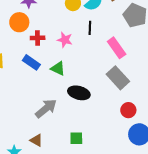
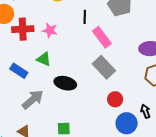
black line: (90, 28) -> (85, 17), moved
red cross: (38, 38) -> (23, 29), size x1.5
blue rectangle: (31, 62) -> (19, 71), moved

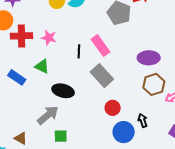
black line: (85, 17) -> (79, 51), moved
gray arrow: (33, 99) -> (48, 115), moved

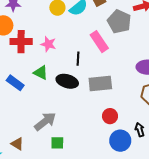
pink rectangle: (101, 46) -> (99, 42), moved
gray rectangle: (102, 76) -> (100, 84), turned -55
black ellipse: (63, 91) -> (67, 81), moved

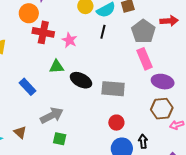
pink rectangle: (99, 42) -> (145, 59), moved
black line: (78, 59) -> (103, 32), moved
green triangle: (41, 73) -> (57, 67), turned -42
blue rectangle: (15, 83) -> (28, 87), moved

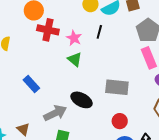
black line: (103, 32) -> (99, 32), moved
green triangle: (57, 67) -> (75, 59), moved, turned 42
black ellipse: (81, 80) -> (82, 100), moved

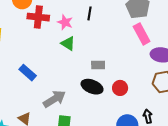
gray rectangle: (117, 87) -> (98, 65), moved, size x0.6
black ellipse: (82, 100) -> (92, 87), moved
red circle: (120, 121) -> (120, 88), moved

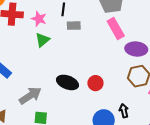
green triangle: (68, 43) -> (42, 40), turned 49
gray rectangle: (98, 65) -> (74, 26), moved

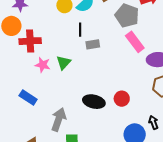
pink star: (39, 19) -> (43, 65), moved
gray arrow: (30, 96) -> (59, 119), turned -30

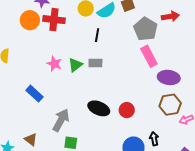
red cross: (30, 41) -> (54, 20), moved
gray rectangle: (93, 44) -> (95, 63), moved

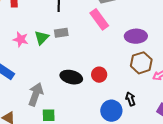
pink rectangle: (149, 56) -> (99, 19), moved

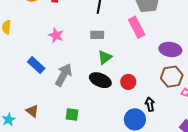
green triangle: (42, 38) -> (105, 57), moved
gray arrow: (36, 94) -> (64, 75), moved
black arrow: (130, 99) -> (150, 104), moved

